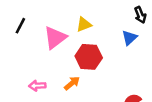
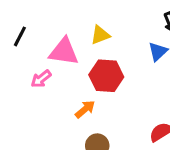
pink triangle: (55, 38) -> (64, 52), turned 45
pink arrow: (37, 86) -> (41, 79), moved, turned -35

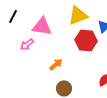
yellow triangle: (100, 35) -> (78, 15), moved, size x1.5
red hexagon: (106, 76) -> (86, 40), moved

